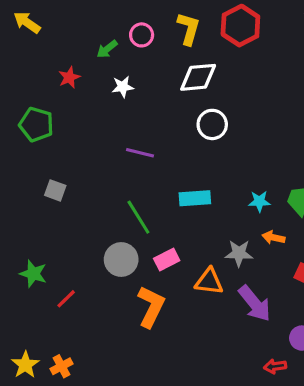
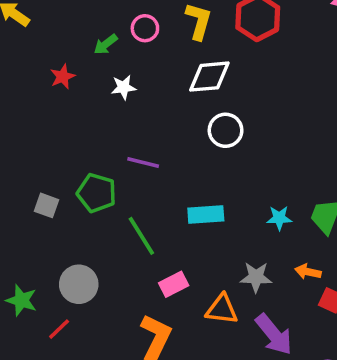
green pentagon: (36, 124) -> (97, 193), moved
orange arrow: (273, 238) -> (308, 272), moved
gray circle: (121, 260) -> (79, 284), moved

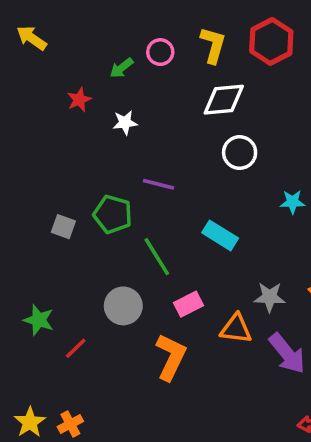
white star: (123, 87) -> (125, 123), moved
cyan rectangle: (206, 214) -> (220, 235), turned 36
cyan star: (279, 218) -> (292, 202), moved
gray circle: (79, 284) -> (123, 306), moved

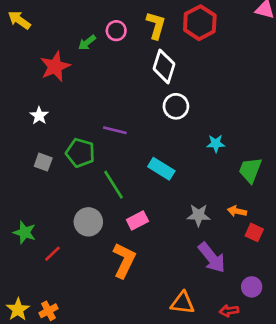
red star: (79, 100) -> (55, 66), size x1.6
white diamond: (224, 100) -> (164, 66), turned -68
white star: (125, 123) -> (39, 116), moved, turned -30
orange triangle: (236, 329) -> (183, 303), moved

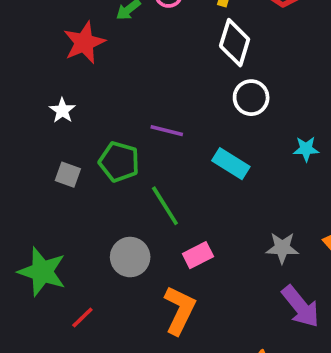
cyan rectangle: (161, 169) -> (231, 164), moved
green star: (25, 232) -> (42, 272), size x1.5
red line: (52, 254) -> (82, 317), moved

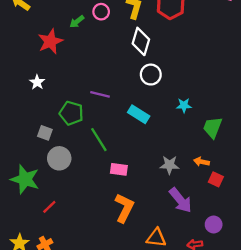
gray square: (68, 175) -> (45, 133), moved
pink rectangle: (198, 255) -> (119, 169), turned 35
gray circle: (130, 257) -> (59, 158), moved
orange L-shape: (180, 310) -> (124, 208), moved

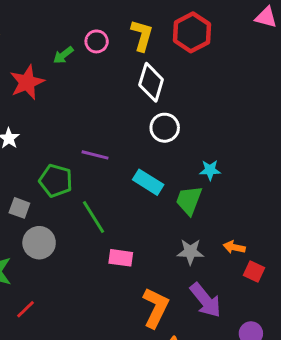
green trapezoid: (213, 127) -> (189, 200), moved
orange L-shape: (124, 208) -> (156, 308), moved

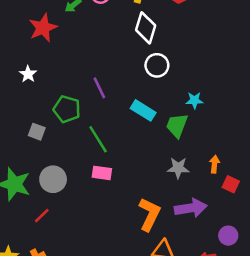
purple line: (95, 155) -> (99, 88), turned 50
gray circle: (39, 243) -> (53, 179), moved
orange arrow: (234, 247) -> (214, 164), turned 84
pink rectangle: (121, 258) -> (102, 173), moved
purple arrow: (206, 300) -> (191, 208), turned -60

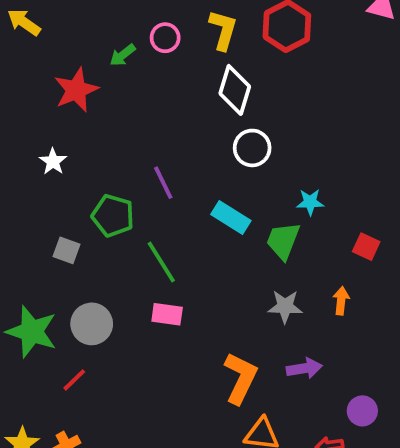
red square: (231, 184) -> (366, 247), moved
purple arrow: (191, 208) -> (304, 368), size x0.7

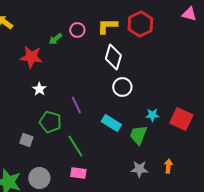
yellow L-shape: (223, 30) -> (107, 26), turned -105
red star: (76, 90) -> (31, 57), turned 30
white star: (53, 161) -> (39, 89), moved
red square: (366, 247) -> (181, 119), moved, size x1.6

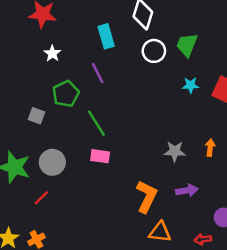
green pentagon: (50, 122) -> (66, 94), turned 30
cyan rectangle: (111, 123) -> (106, 36), moved, turned 42
green trapezoid: (138, 135) -> (187, 45), moved

